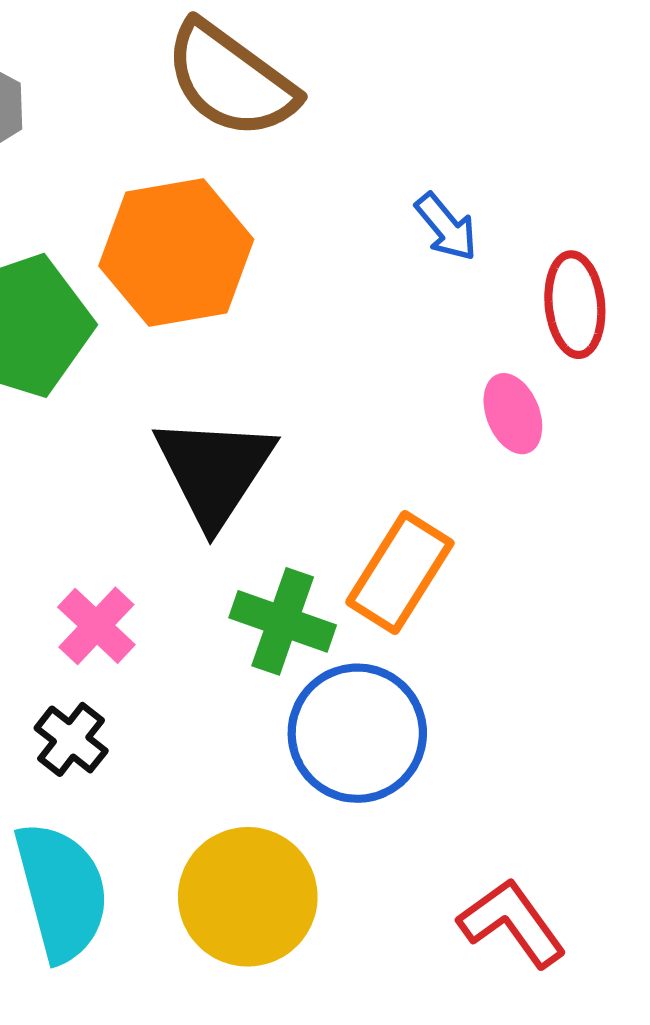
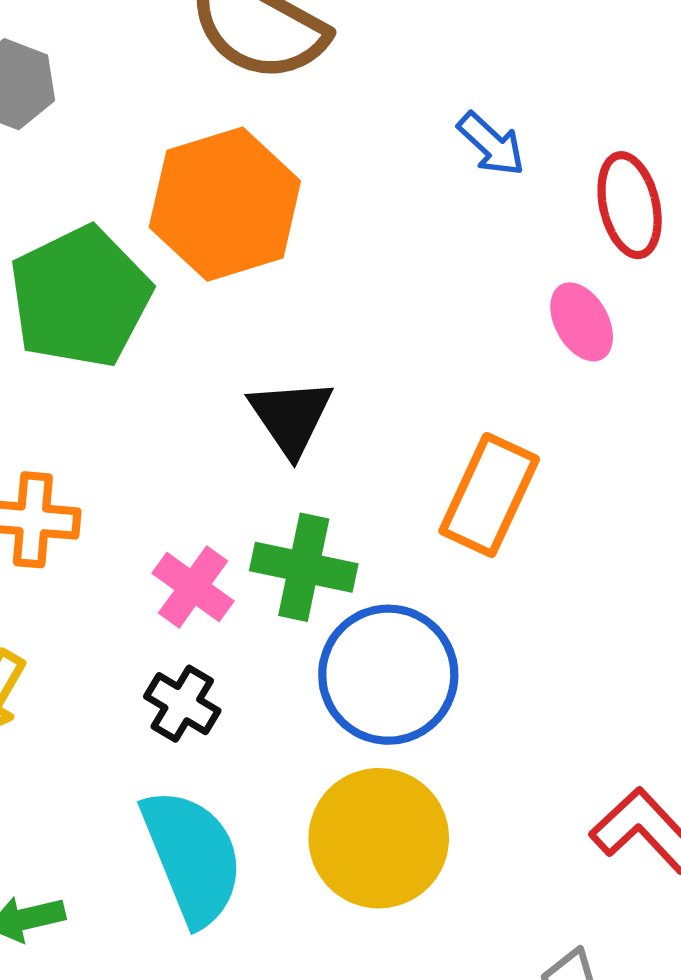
black triangle: (214, 471) -> (291, 417), size x0.7
green cross: (283, 621) -> (304, 567), moved
blue circle: (357, 733) -> (388, 675), moved

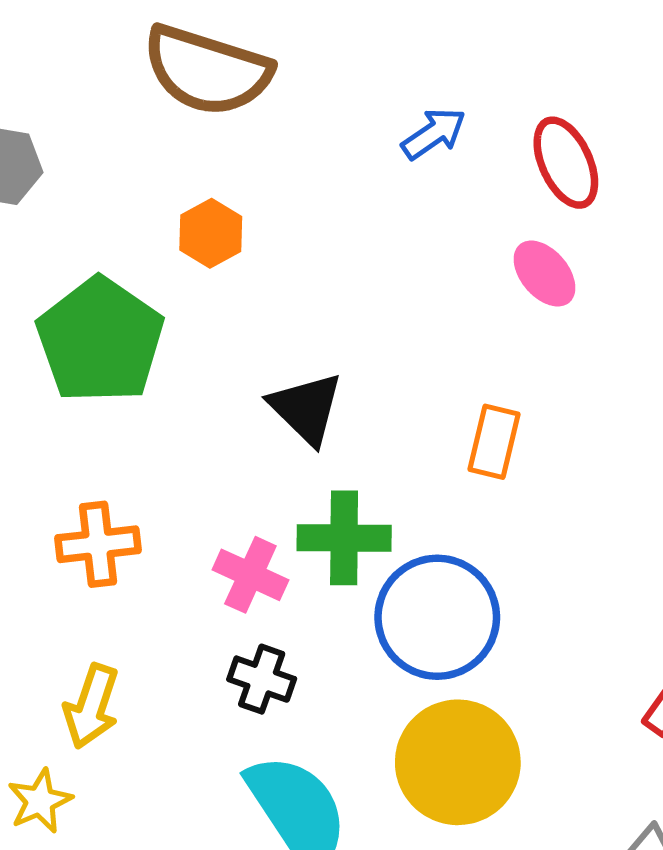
blue arrow: (491, 144) -> (434, 134), turned -66
orange hexagon: (225, 204) -> (211, 233), size x0.5
orange rectangle: (489, 495) -> (494, 442), size x0.7

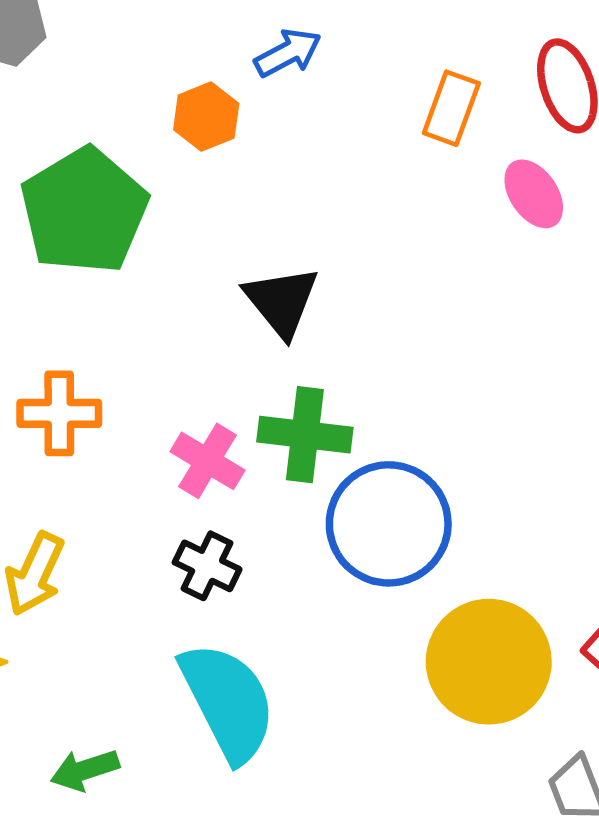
blue arrow: (434, 134) -> (288, 53), moved
orange rectangle: (494, 442) -> (451, 108), moved
yellow circle: (458, 762) -> (489, 662), moved

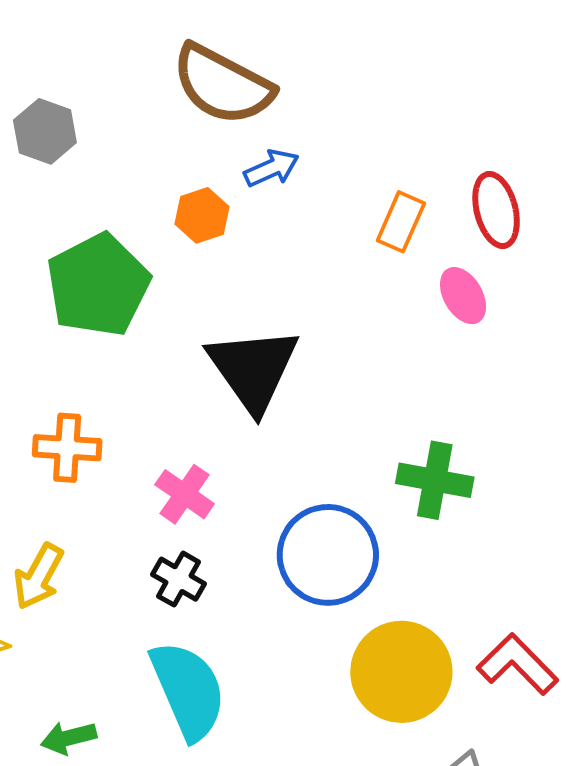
black triangle: (282, 301) -> (253, 369), size x1.5
green cross: (305, 435) -> (435, 480), moved

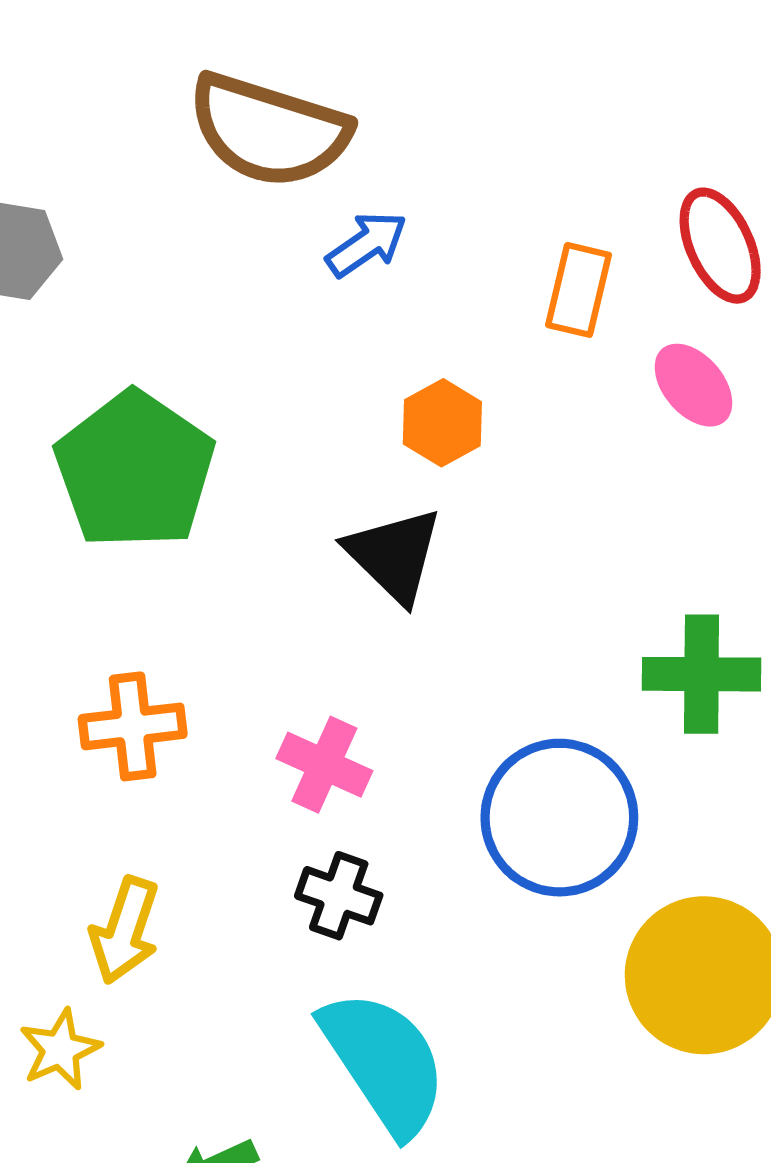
orange hexagon: (202, 215) -> (442, 423), moved
black triangle: (253, 369) -> (394, 555), size x0.7

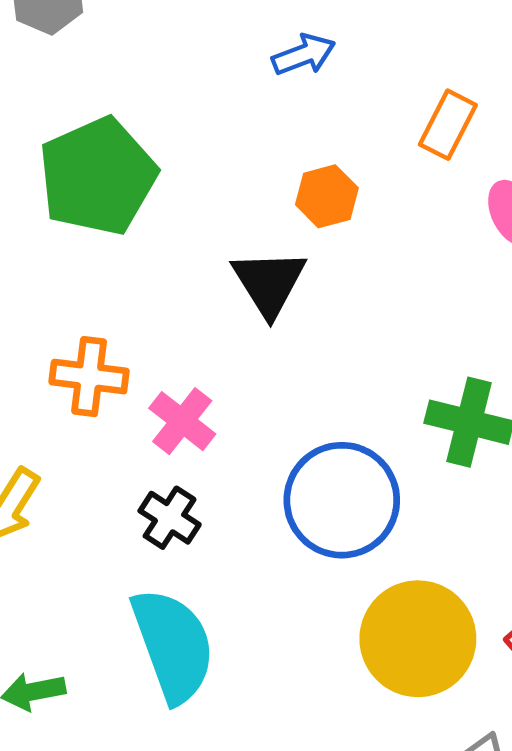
orange cross: (133, 726) -> (89, 377), moved

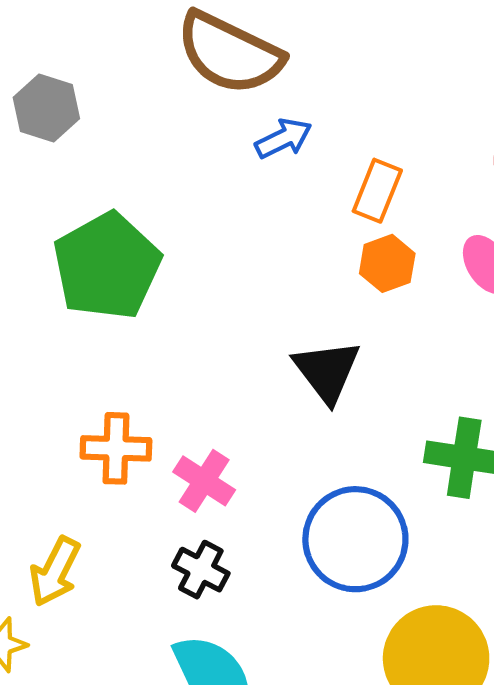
orange rectangle: (448, 125) -> (377, 191), moved
orange hexagon: (327, 196) -> (387, 263), moved
black triangle: (269, 283) -> (327, 371), moved

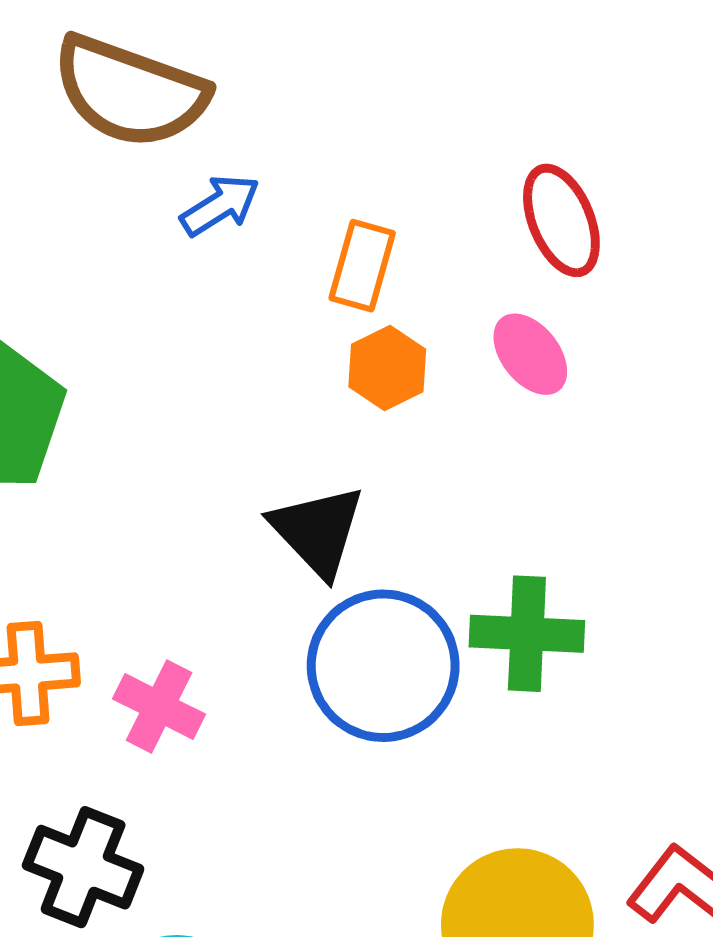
blue circle: (355, 539) -> (383, 666), moved
black cross: (201, 570) -> (83, 867), moved, size x1.4

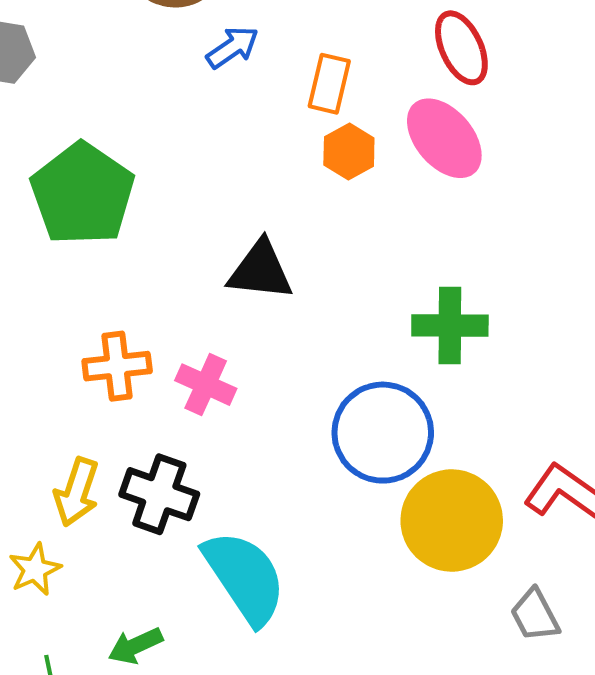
pink ellipse: (530, 354) -> (444, 138), size x1.5
black triangle: (318, 531) -> (260, 270), moved, turned -38
blue circle: (383, 666) -> (383, 433), moved

